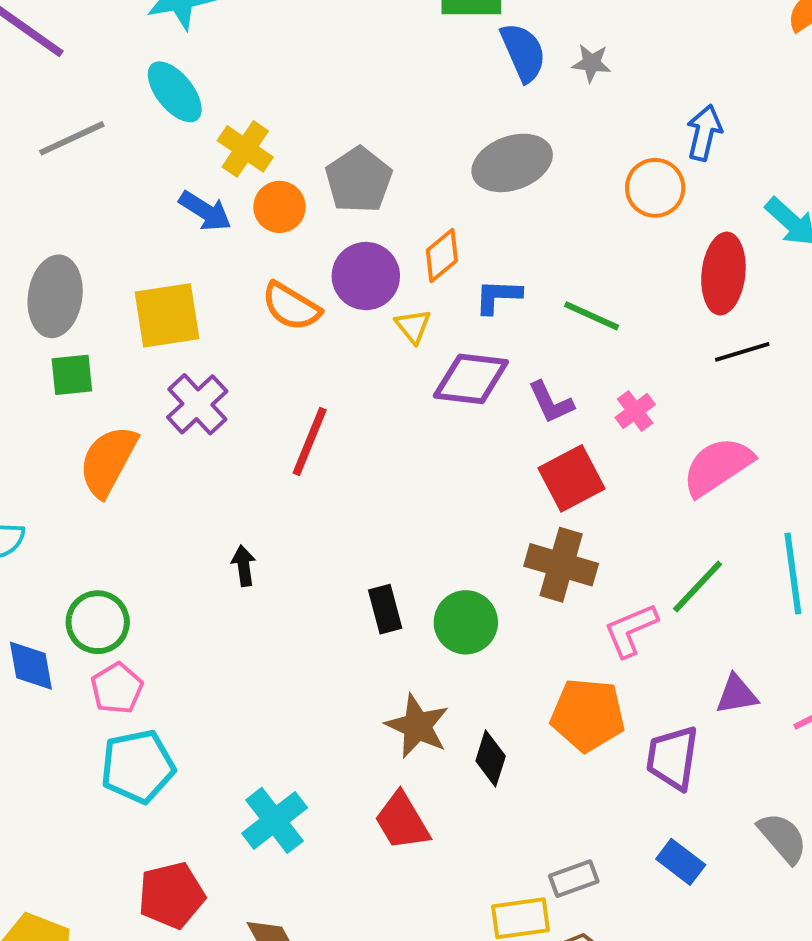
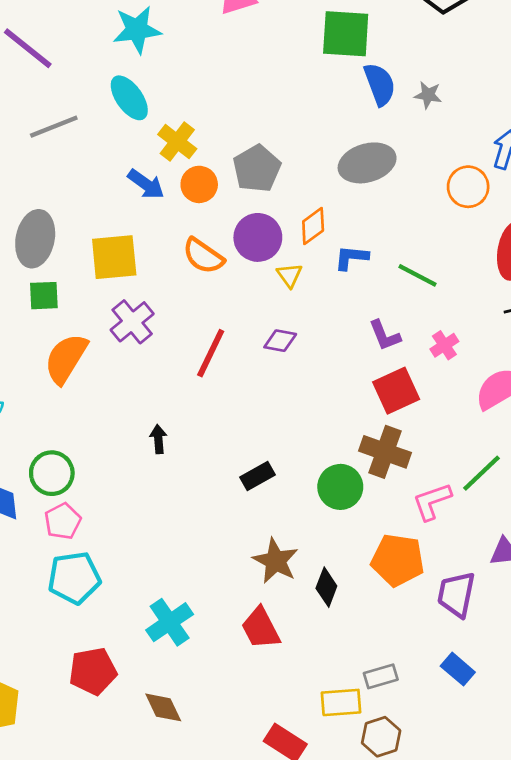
purple diamond: (471, 379) -> (280, 341), moved, size x0.6
black rectangle: (385, 609) -> (258, 476), turned 72
green circle: (466, 622) -> (340, 487), moved

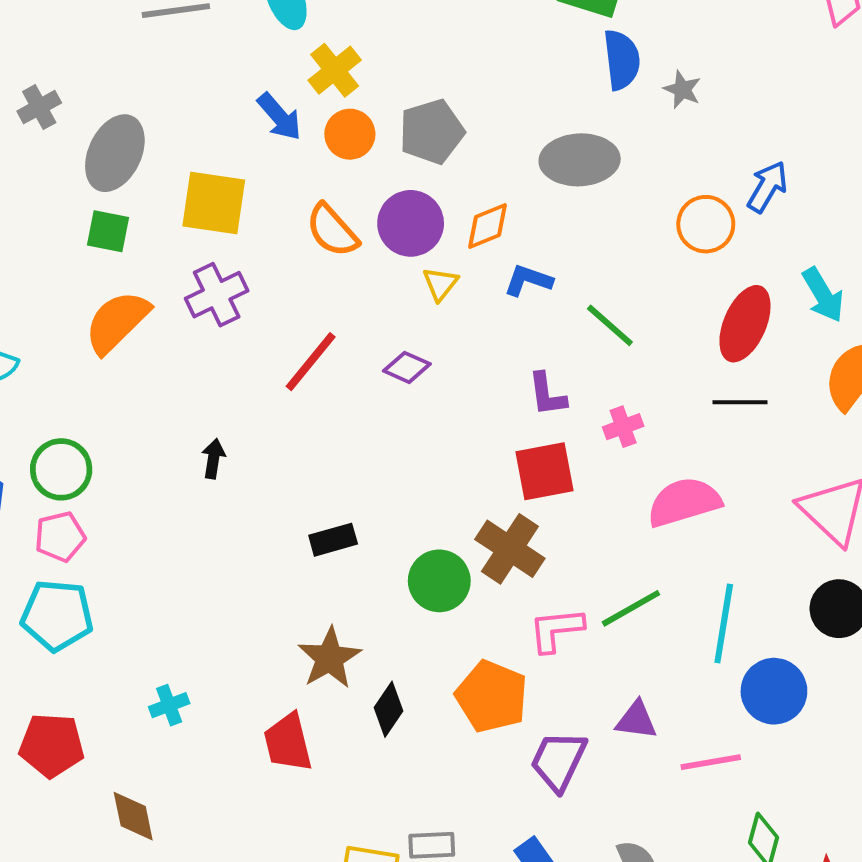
cyan cross: (170, 622) -> (169, 705), size x0.6

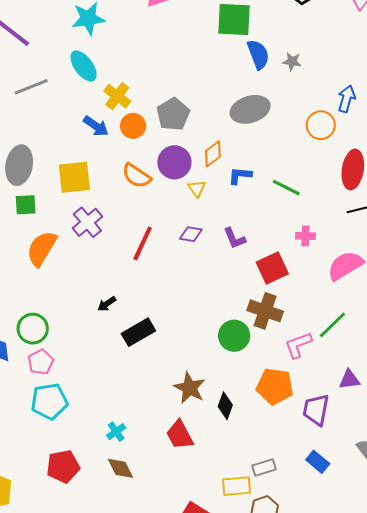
purple L-shape: (547, 394) -> (234, 238), moved
pink cross: (623, 427) -> (306, 236), turned 36
black arrow: (214, 459) -> (107, 304), turned -120
black rectangle: (333, 540) -> (138, 332), moved, size x1.4
brown diamond: (133, 816) -> (120, 468), moved

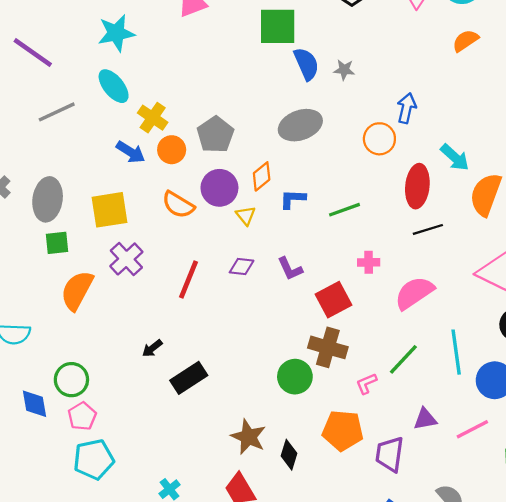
green line: (286, 187) -> (345, 210), turned -44
pink L-shape: (298, 345) -> (366, 383), size x0.7

